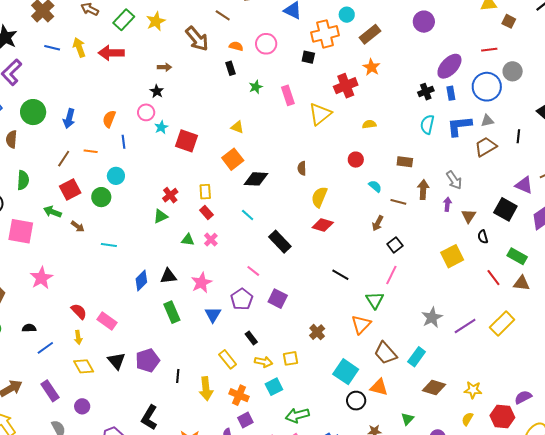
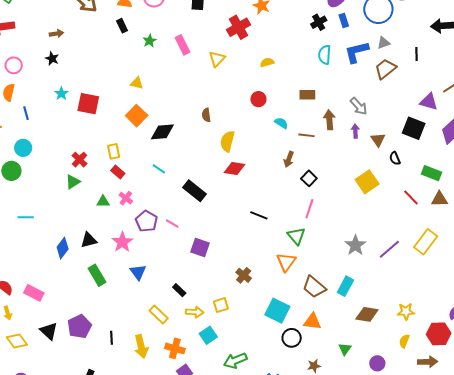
pink circle: (146, 112) -> (14, 65), moved
yellow triangle: (320, 114) -> (217, 59), size x0.7
purple pentagon: (242, 299) -> (146, 221), moved

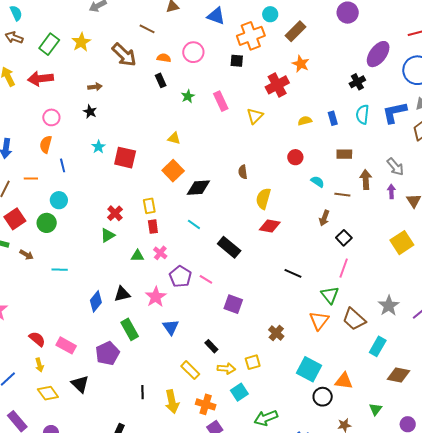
blue rectangle: (344, 21) -> (333, 118), moved
red rectangle: (118, 172) -> (153, 227), turned 40
brown trapezoid: (314, 287) -> (354, 319), moved
purple pentagon: (79, 326) -> (107, 353), moved

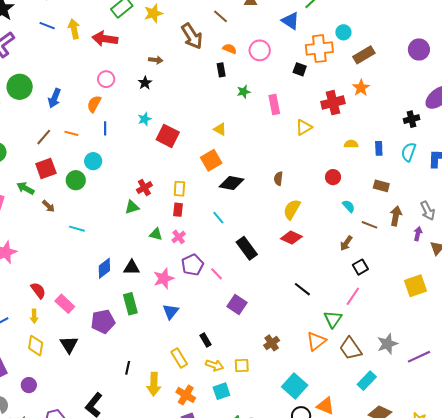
yellow diamond: (48, 393) -> (36, 346), turned 30

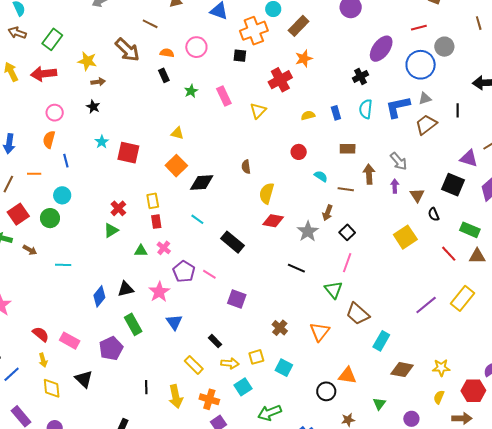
yellow star: (153, 13) -> (87, 61), moved, turned -30
orange star: (361, 88) -> (304, 59), turned 30
orange triangle: (316, 341) -> (320, 332), moved
gray star: (387, 344) -> (308, 231), moved
cyan square: (295, 386) -> (284, 368), moved, size x0.7

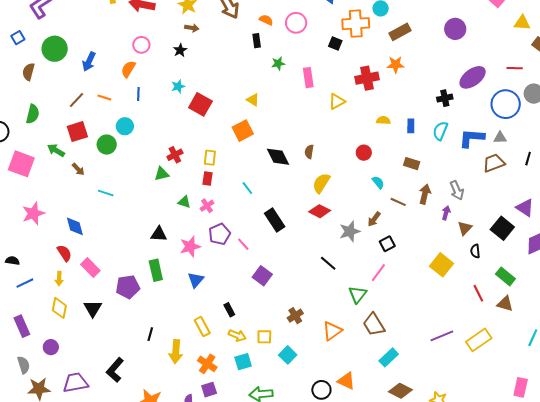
black diamond: (202, 182) -> (278, 157), moved, turned 50
yellow square: (405, 237) -> (441, 265), turned -35
blue diamond: (99, 296) -> (75, 226), moved, turned -70

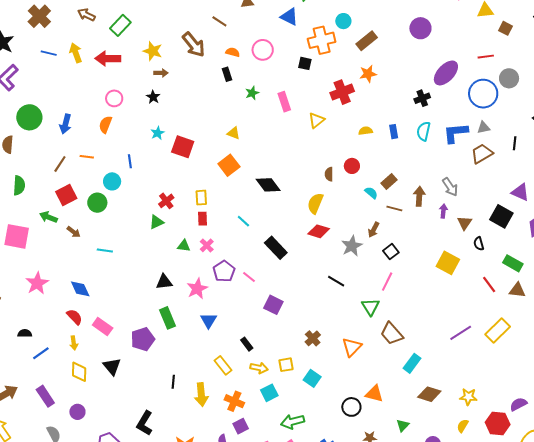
blue line: (138, 94) -> (130, 161), moved
brown semicircle: (309, 152) -> (329, 174), moved
brown rectangle: (412, 164) -> (389, 182), moved, turned -49

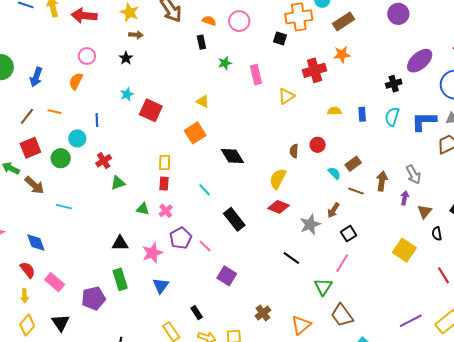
red cross: (166, 201) -> (104, 161), moved
brown arrow: (74, 232) -> (34, 185), size x1.5
yellow diamond: (79, 372) -> (27, 325), turned 35

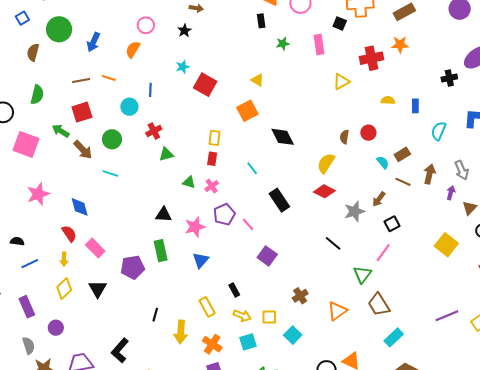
pink rectangle: (256, 75) -> (319, 45), moved
brown line: (27, 116) -> (81, 81), turned 36
cyan semicircle: (392, 117) -> (439, 131), moved
green circle: (61, 158) -> (112, 139), moved

